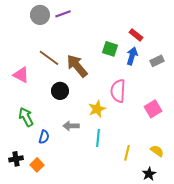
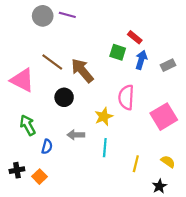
purple line: (63, 14) -> (67, 15), turned 35
red rectangle: (136, 35) -> (135, 37), moved
pink triangle: (21, 75) -> (22, 80), size x1.4
pink square: (153, 109) -> (164, 117), size x1.4

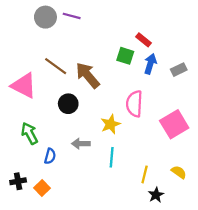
black star: (159, 186) -> (156, 195), moved

